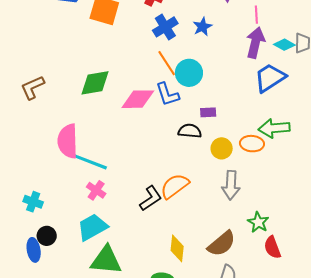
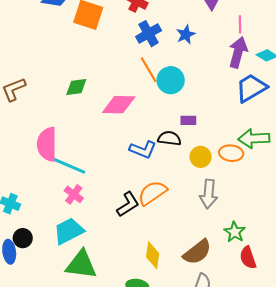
green diamond: (95, 83) -> (76, 87), size x0.7
blue L-shape: (167, 94) -> (143, 150), moved, turned -52

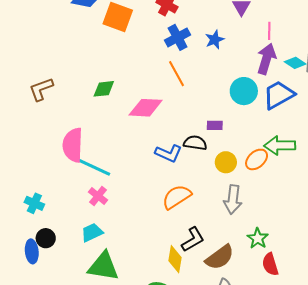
cyan circle: (171, 80) -> (244, 91), moved
orange ellipse: (231, 153) -> (257, 159), turned -50
black L-shape: (128, 204) -> (193, 239), moved
cyan trapezoid: (69, 231) -> (92, 233), size x0.7

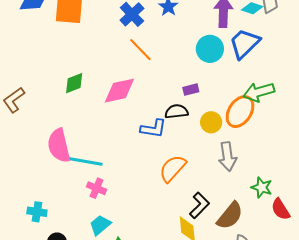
orange ellipse: (257, 159) -> (240, 112), size x1.4

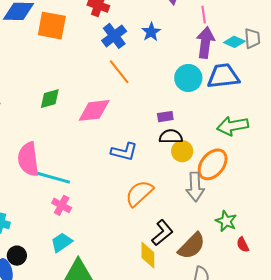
blue trapezoid: (245, 43) -> (223, 76), turned 32
black semicircle: (177, 112) -> (171, 136), moved
orange ellipse: (240, 112) -> (213, 164), moved
red semicircle: (281, 209) -> (243, 245), size x0.7

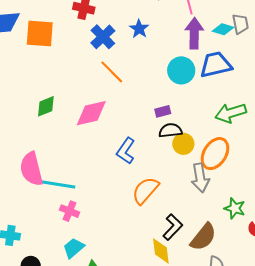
blue L-shape: (124, 152) -> (126, 151), turned 116

